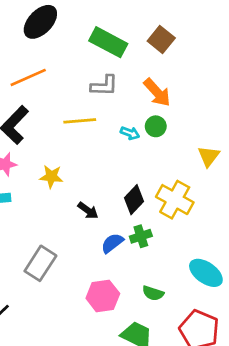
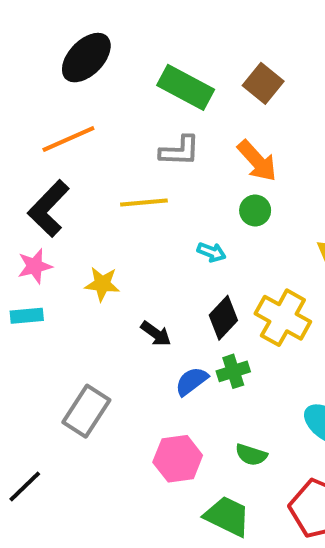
cyan arrow: (130, 133) -> (211, 252), moved

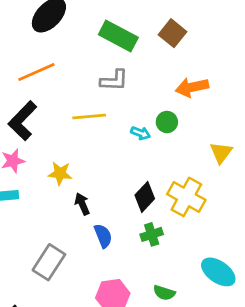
orange arrow: (257, 161) -> (192, 87), moved, turned 120
cyan arrow: (211, 252) -> (141, 133), moved
black arrow: (156, 334) -> (82, 204), moved, turned -150
blue semicircle: (192, 381) -> (103, 236), moved, turned 105

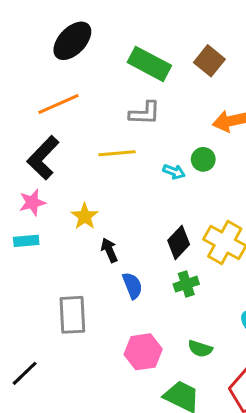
yellow star: (60, 173) -> (85, 216), turned 30
gray rectangle: (49, 262) -> (72, 315), turned -36

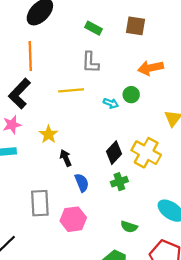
brown square: (209, 61) -> (135, 26), turned -30
green rectangle: (149, 64) -> (94, 28), size x0.6
orange line: (58, 104) -> (30, 56), turned -68
gray L-shape: (145, 113) -> (90, 62), turned 90
pink hexagon: (143, 352) -> (73, 219), moved

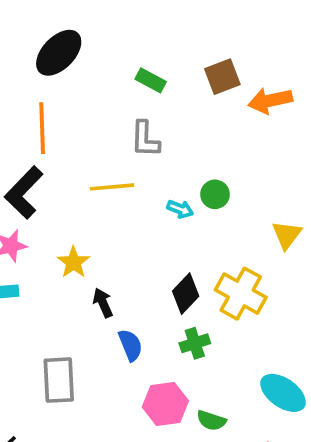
brown square: (135, 26) -> (222, 77), turned -30
orange arrow: (151, 68) -> (270, 101), moved
pink hexagon: (73, 219) -> (165, 404), moved

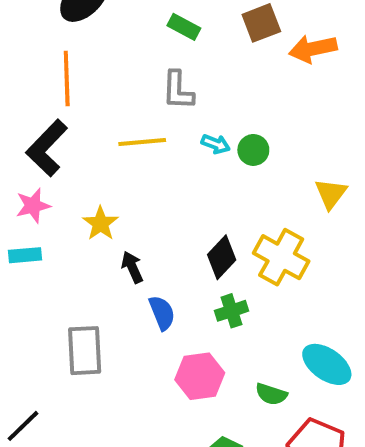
cyan arrow: (180, 209) -> (216, 144), moved
green semicircle: (211, 420) -> (271, 394), moved

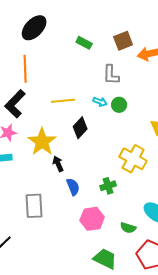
gray L-shape: (178, 90) -> (111, 75), moved
yellow star: (100, 223) -> (42, 142), size x1.6
black diamond: (222, 257) -> (80, 128), moved

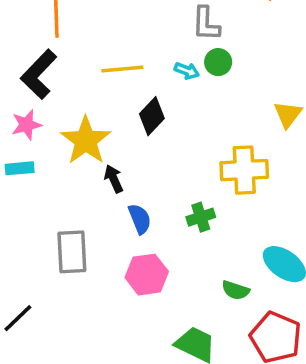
green circle: (119, 105) -> (218, 62), moved
yellow cross: (133, 159) -> (244, 170), turned -32
pink hexagon: (92, 219) -> (147, 275), moved

